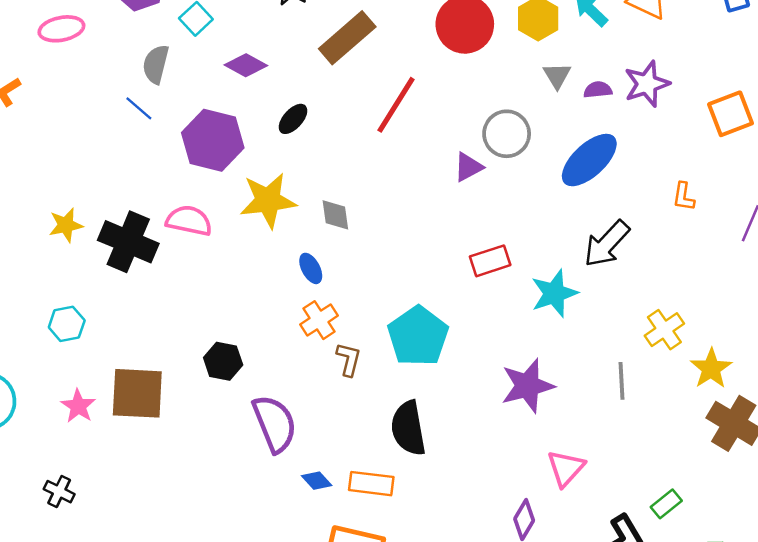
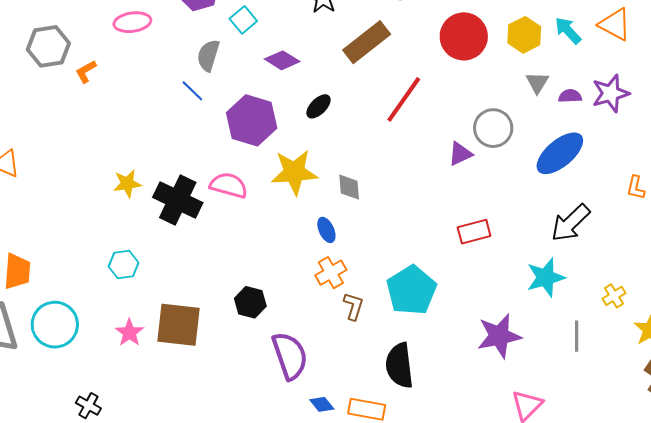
cyan star: (554, 293) -> (546, 278), moved
yellow cross: (664, 330) -> (614, 296), size x0.7
black cross: (59, 492) -> (88, 406), moved

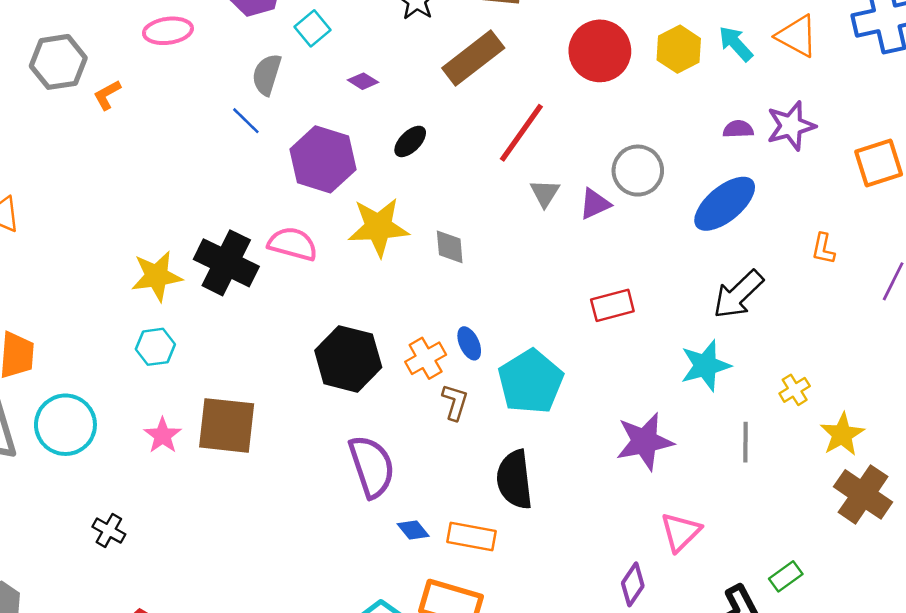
purple diamond: (282, 60) -> (363, 81), size x0.7
gray triangle: (537, 83) -> (545, 193), moved
yellow star: (127, 184) -> (157, 276), moved, size x1.4
blue ellipse: (326, 230) -> (469, 343), moved
black hexagon: (250, 302) -> (348, 359), moved, size x1.6

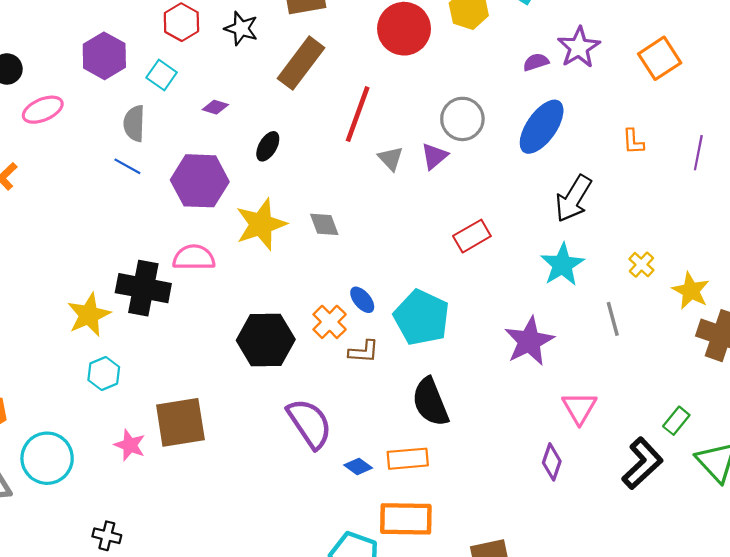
brown L-shape: (455, 402) -> (364, 352), turned 92

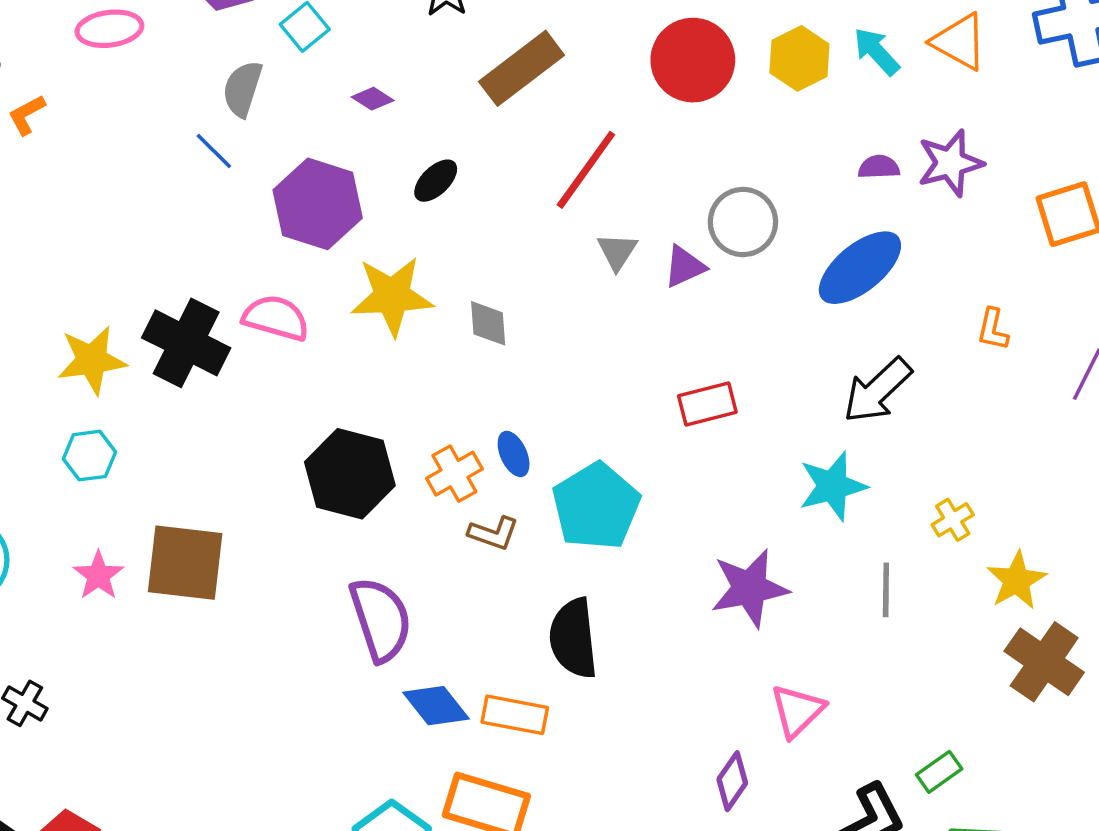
blue diamond: (358, 467) -> (436, 706), size x1.5

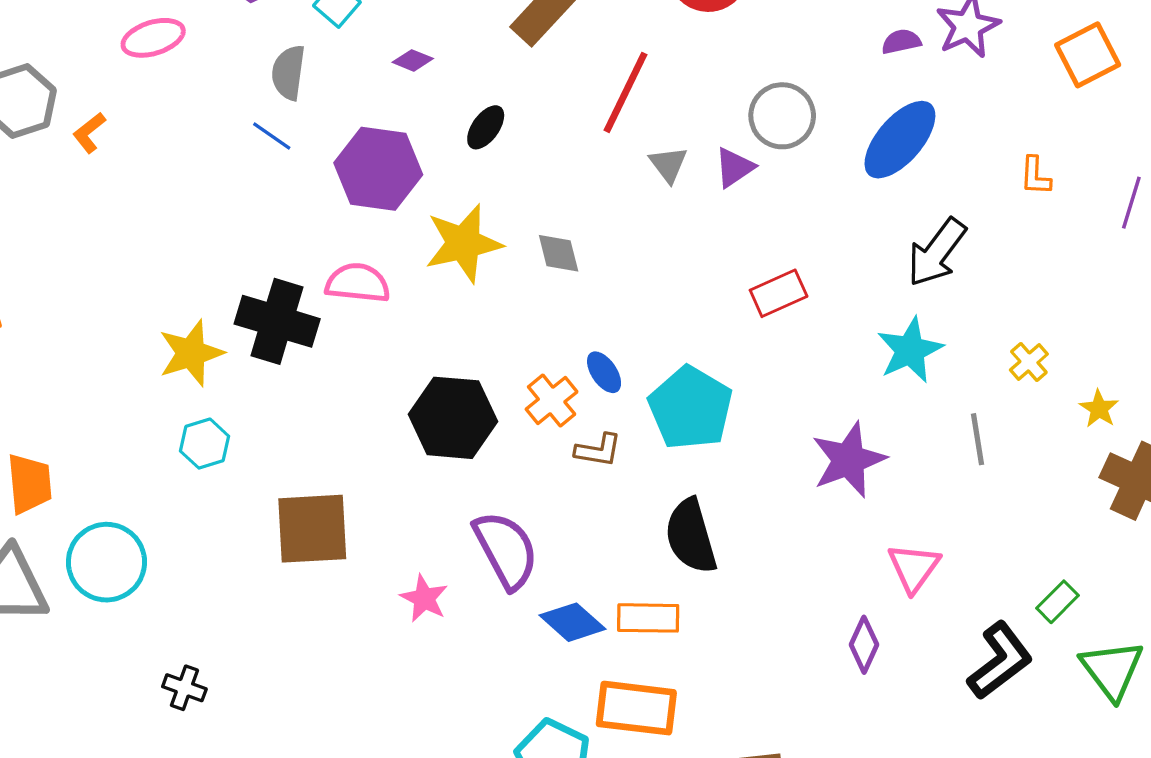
pink star: (98, 575) -> (424, 598), moved
yellow star: (1017, 580) -> (1099, 409), size x0.7

